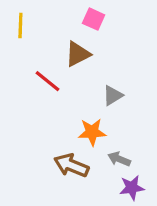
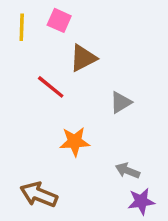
pink square: (94, 19) -> (59, 20), moved
orange star: (92, 132) -> (75, 142), moved
brown arrow: (71, 165) -> (39, 195), moved

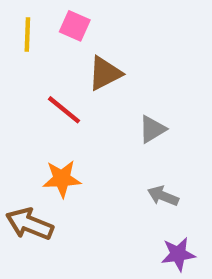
orange star: (75, 142) -> (62, 179), moved
gray arrow: (128, 171) -> (163, 196), moved
brown arrow: (39, 195) -> (30, 224), moved

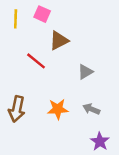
orange star: (62, 179) -> (58, 109), moved
brown arrow: (30, 224) -> (17, 109), moved, turned -100
purple star: (178, 254) -> (100, 142), turned -30

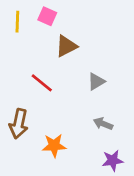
red line: (36, 61) -> (42, 83), moved
orange star: (58, 109) -> (54, 145), moved
purple star: (100, 142) -> (113, 160), turned 30

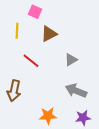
yellow line: (17, 22) -> (17, 31), moved
gray arrow: (103, 124) -> (76, 91), size x1.5
orange star: (54, 145) -> (48, 116), moved

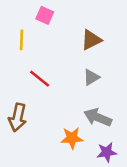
brown triangle: (49, 34) -> (91, 40), moved
orange star: (48, 116) -> (72, 138), moved

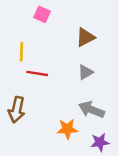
yellow line: (22, 40) -> (21, 52), moved
red line: (40, 79) -> (37, 73), turned -30

